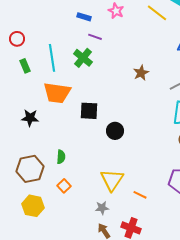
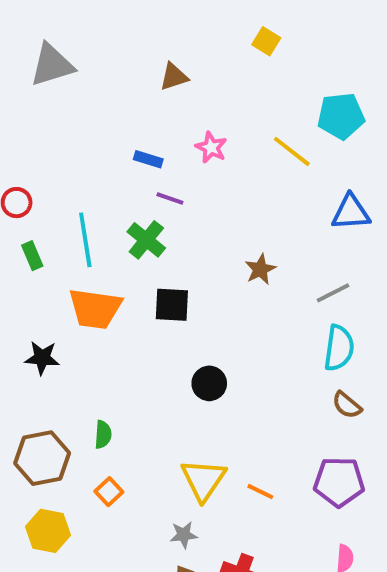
black square: (89, 111) -> (172, 305), moved
orange line: (140, 195) -> (260, 492), moved

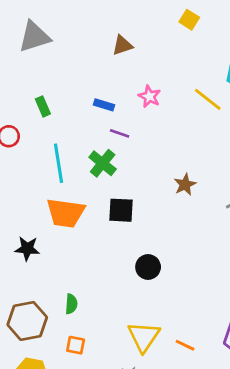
green rectangle: (32, 256) -> (43, 106), moved
orange square: (109, 492) -> (76, 345), turned -36

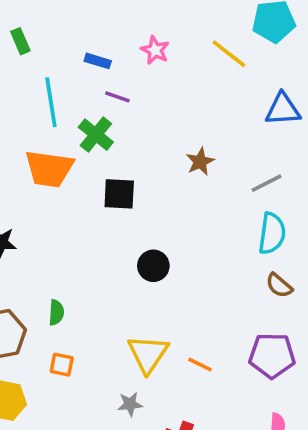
green rectangle: (43, 106) -> (20, 41), moved
cyan line: (58, 163) -> (51, 102), moved
orange trapezoid: (66, 213) -> (49, 169), moved

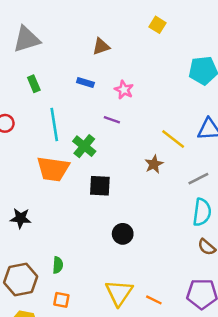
yellow line: (229, 54) -> (173, 139), moved
blue rectangle: (98, 61) -> (85, 83), moved
purple line: (117, 97) -> (112, 120), moved

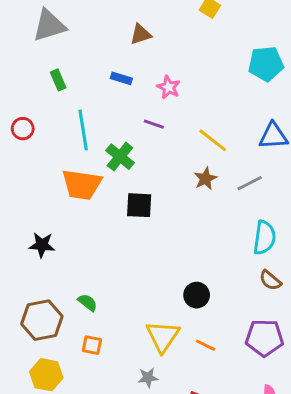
yellow line: (173, 139) -> (213, 140), moved
gray line: (198, 179) -> (250, 183), moved
black circle: (123, 234) -> (197, 295), moved
green semicircle: (58, 265) -> (88, 302), turned -56

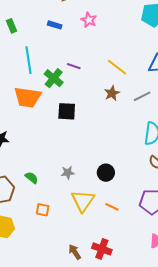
pink star: (169, 87) -> (89, 20), moved
purple line: (154, 124) -> (74, 66), moved
orange square: (92, 345) -> (43, 210), moved
gray star: (148, 378) -> (68, 173), moved

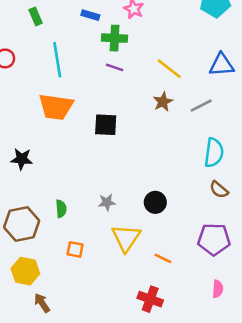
green cross: (54, 78) -> (115, 38), moved, turned -36
green semicircle: (32, 178) -> (61, 209), turned 48
orange line: (112, 207) -> (163, 258), moved
brown arrow: (75, 252) -> (42, 303), moved

